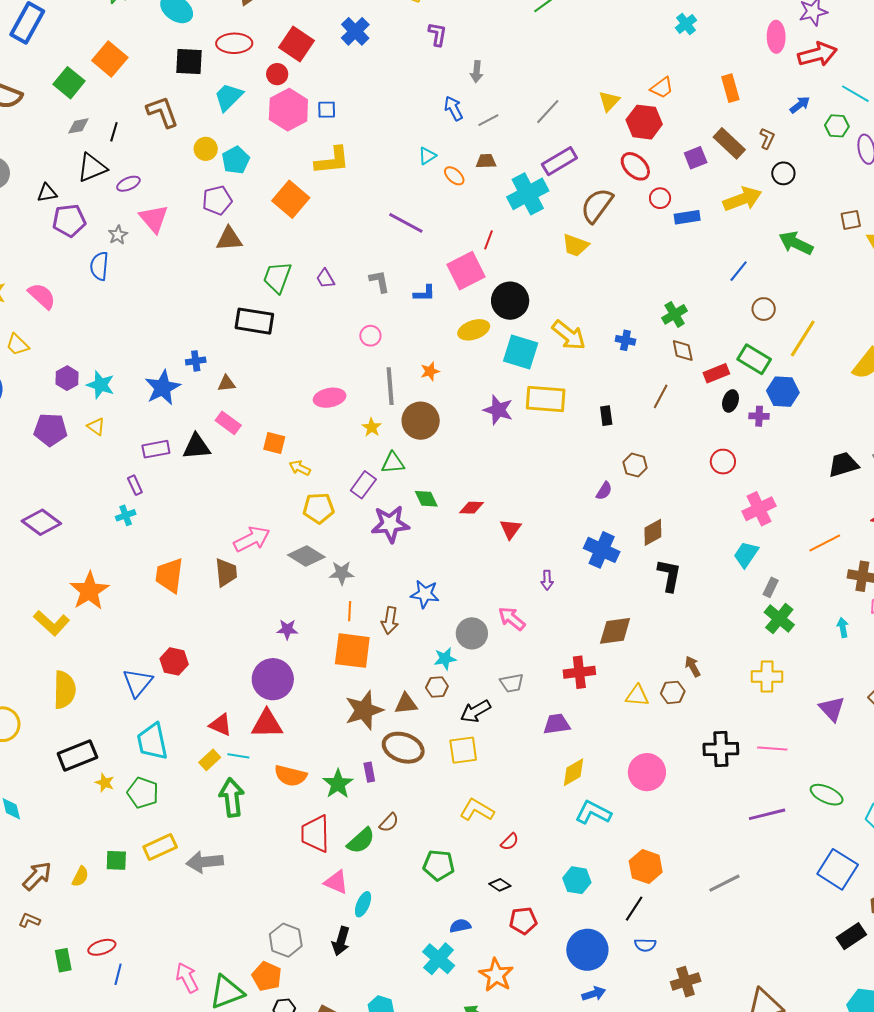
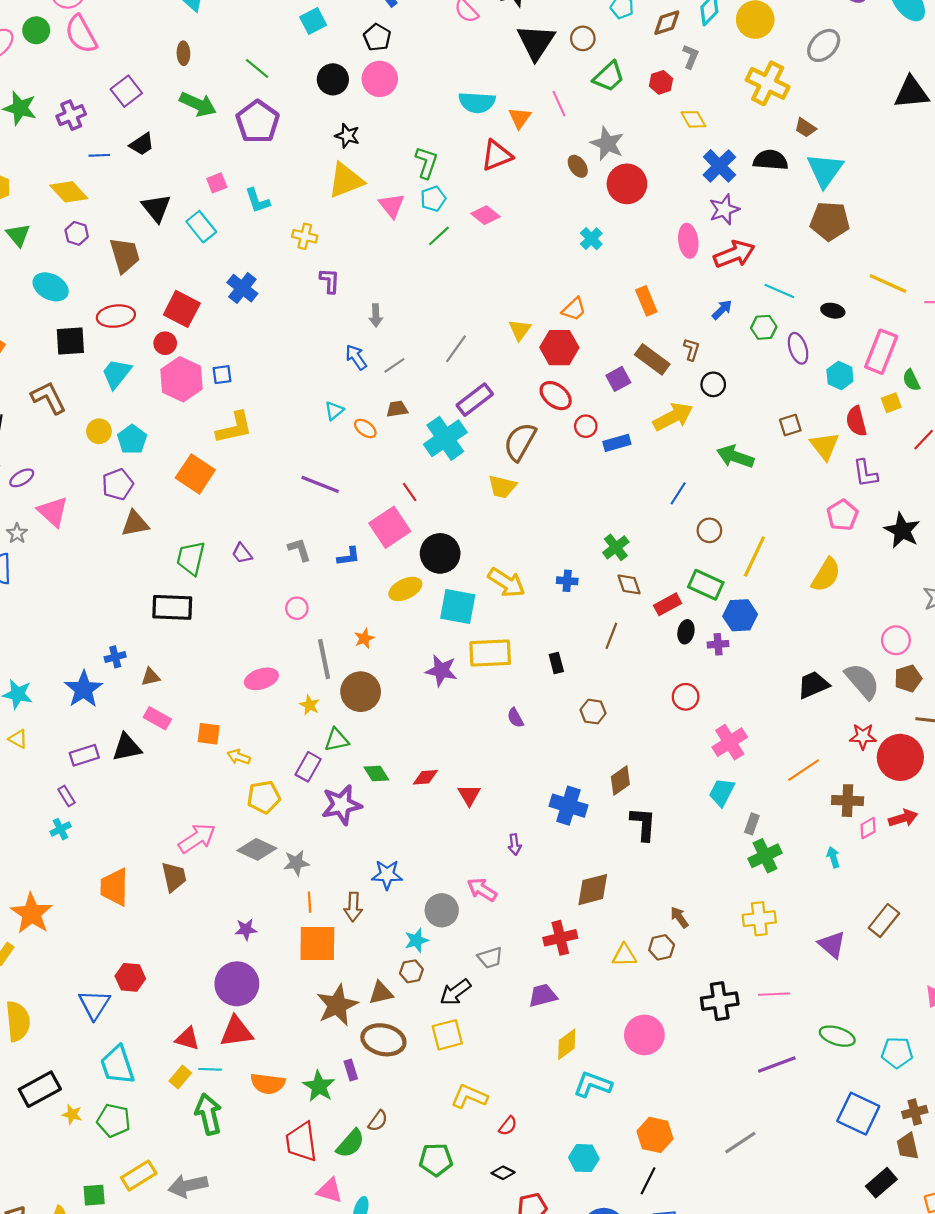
red line: (488, 240) -> (410, 492), turned -48
purple semicircle: (604, 491) -> (515, 718), moved, turned 126
green cross: (779, 619) -> (765, 856), turned 32

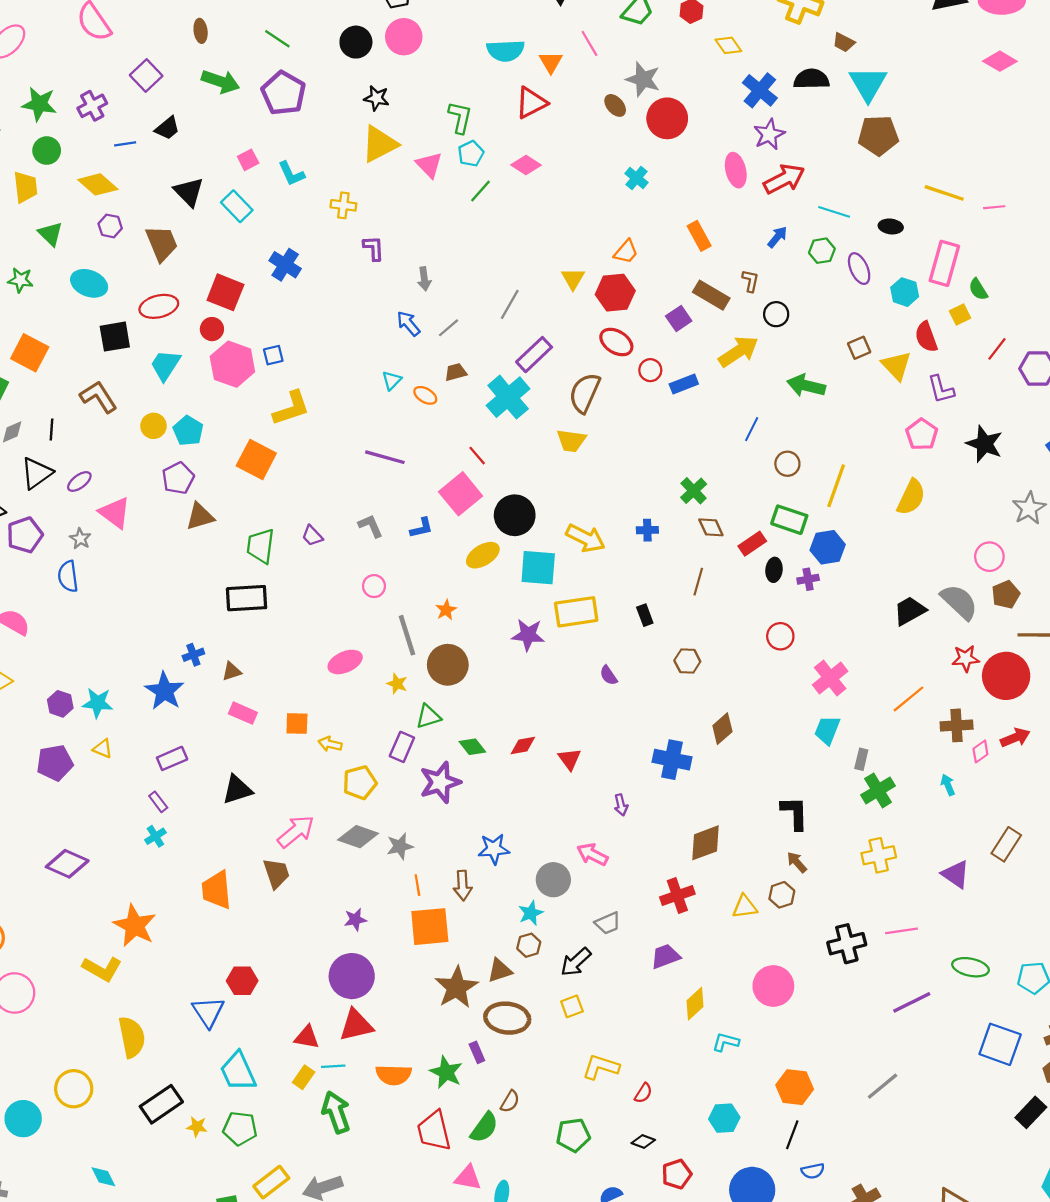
green circle: (36, 30) -> (47, 151), moved
black triangle: (127, 747) -> (237, 790), moved
black L-shape: (643, 824) -> (795, 813), moved
yellow square: (447, 1035) -> (572, 1006), size x0.7
cyan L-shape: (593, 1084) -> (726, 1042), size x0.7

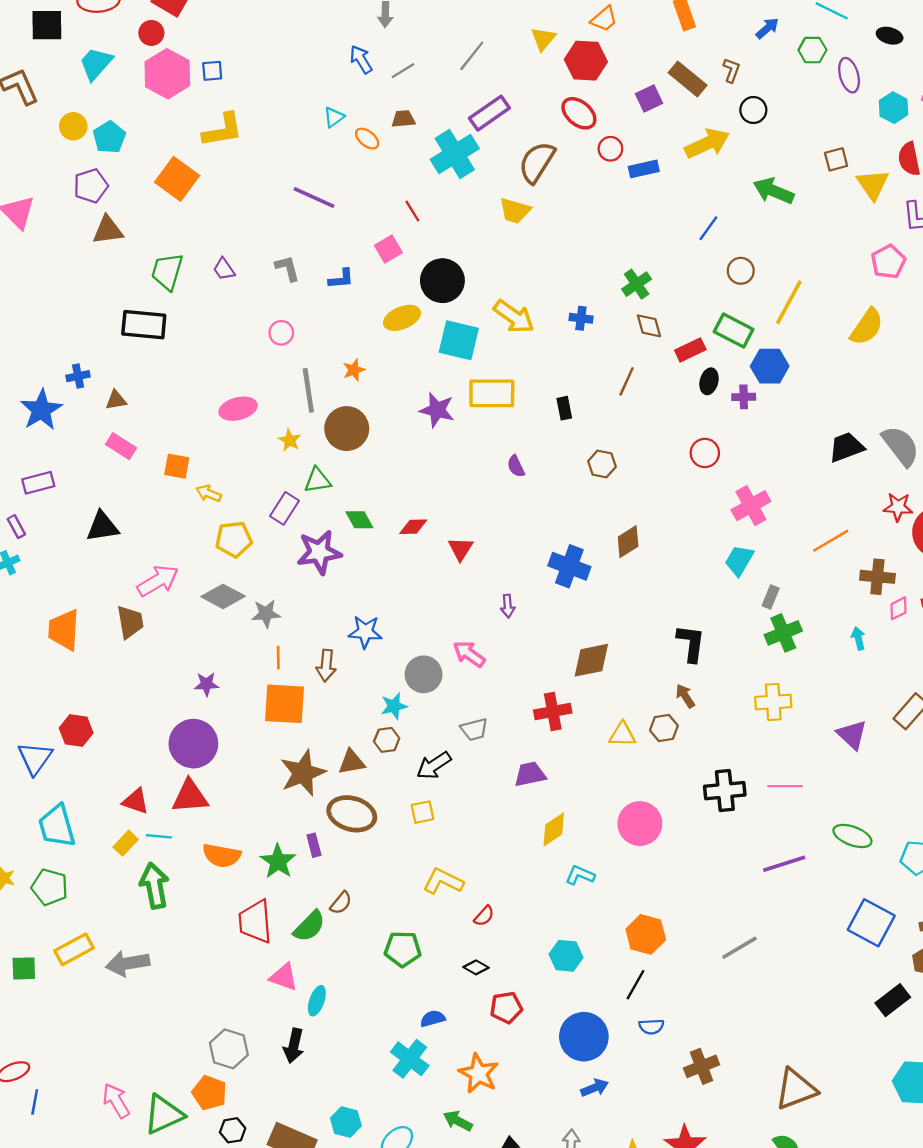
pink square: (461, 494) -> (388, 249), size x0.6

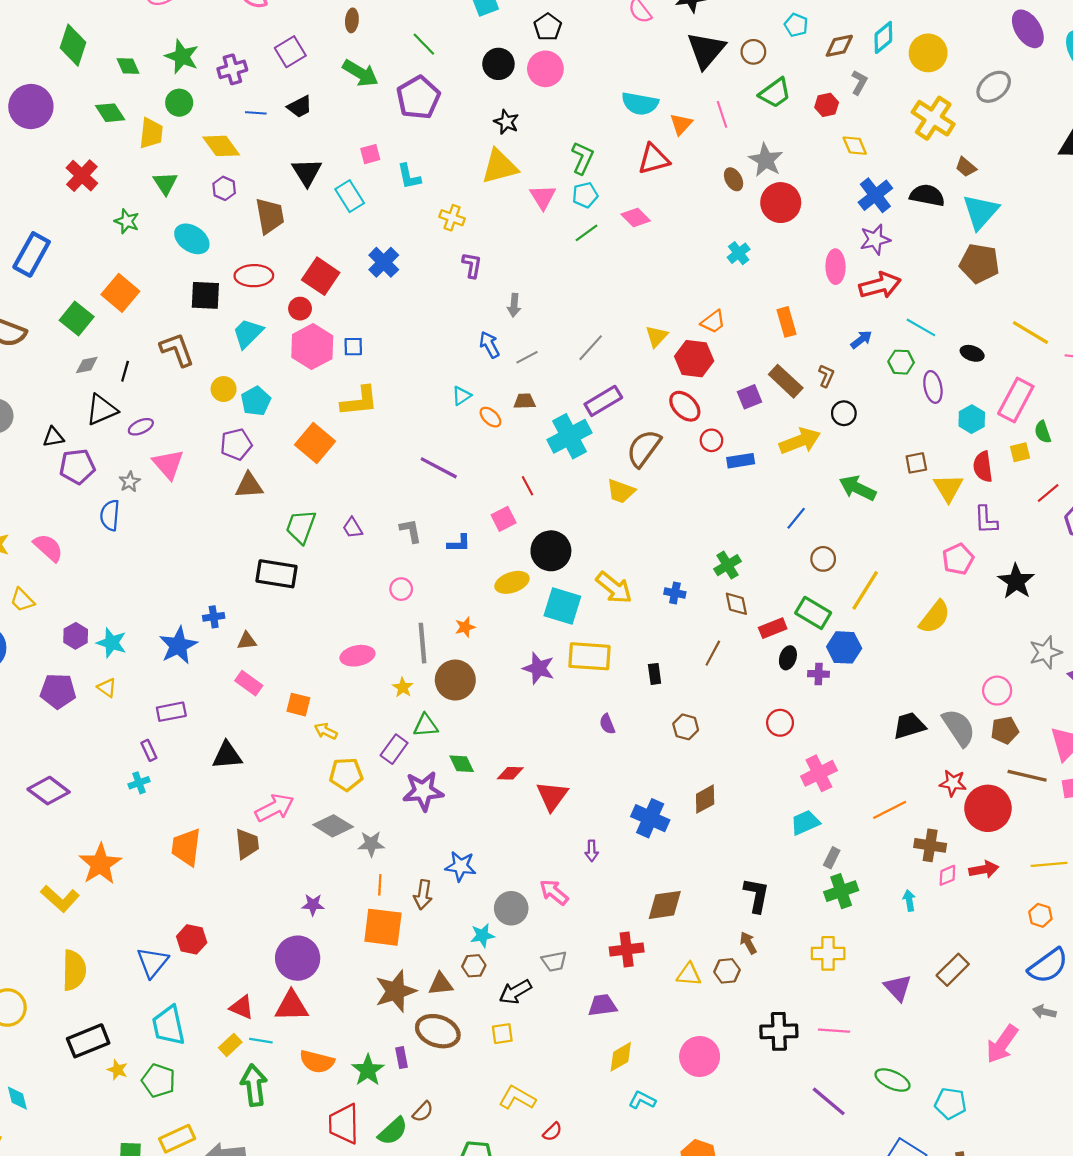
red triangle: (461, 549) -> (552, 796), size x1.4
cyan trapezoid: (739, 560) -> (805, 823), turned 32
purple line: (784, 864) -> (829, 1101), turned 54

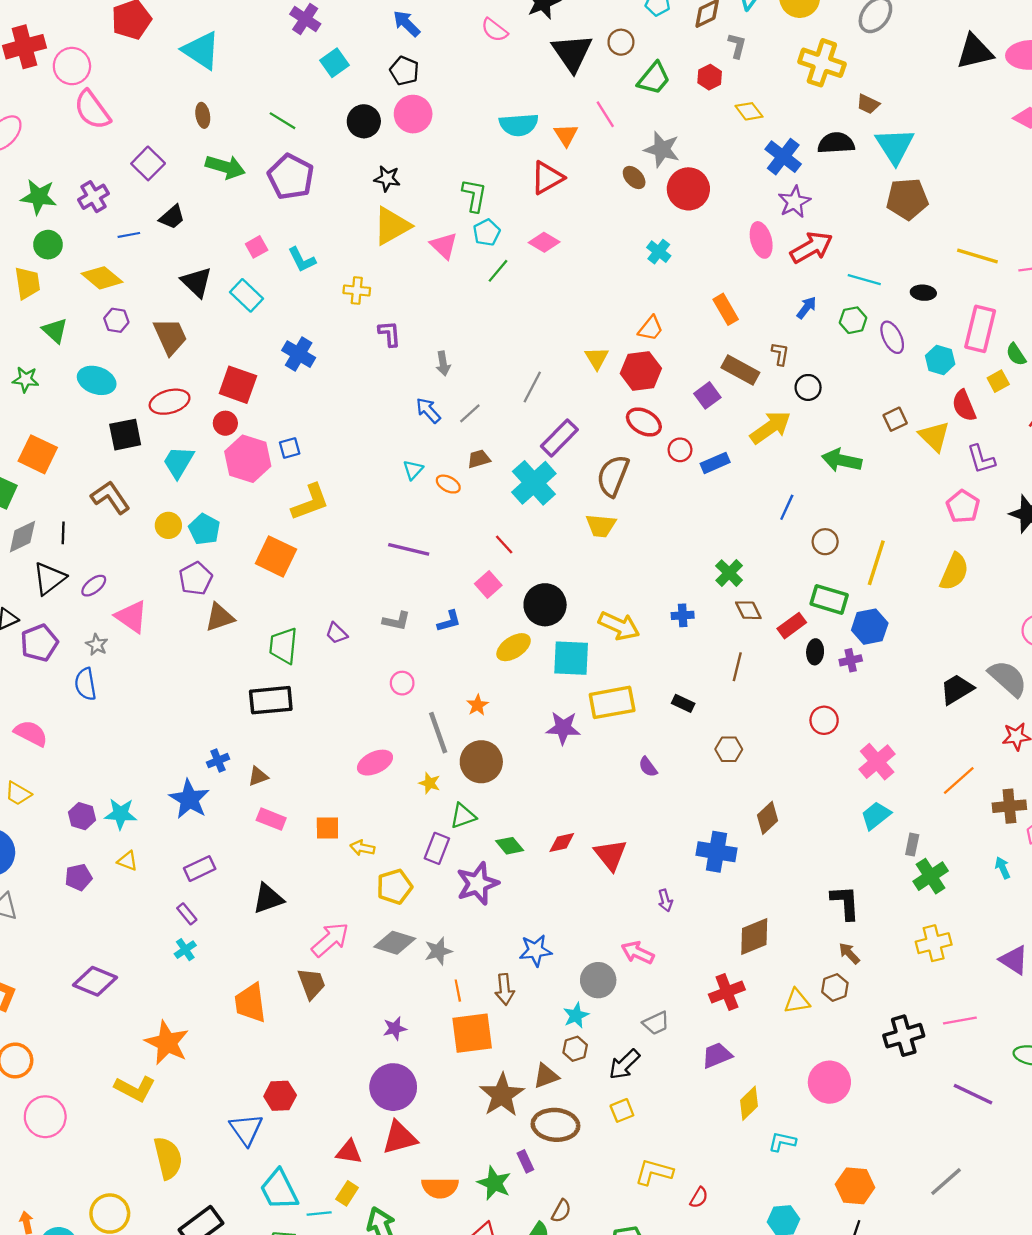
gray diamond: (87, 365) -> (22, 537), size x1.4
gray L-shape: (411, 531) -> (396, 621), turned 128
black rectangle: (655, 674) -> (683, 703), turned -42
purple pentagon: (58, 691) -> (78, 877), size x0.7
cyan line: (261, 1041) -> (319, 1214), moved

